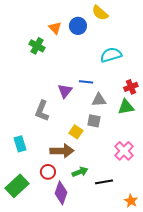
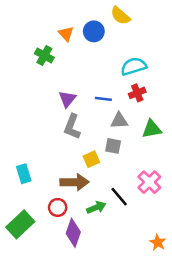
red cross: (131, 87) -> (137, 93), moved
purple triangle: (65, 91) -> (67, 99), moved
gray L-shape: (42, 111) -> (72, 127), moved
yellow square: (76, 132) -> (91, 159), turned 32
black line: (104, 182) -> (119, 197), moved, turned 60

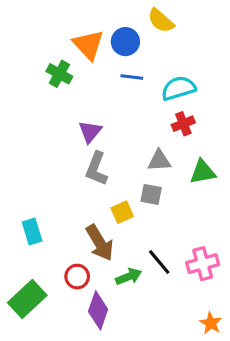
orange triangle: (66, 34) -> (88, 45), size x1.5
blue line: (103, 99) -> (132, 77), moved
brown arrow: (75, 182) -> (100, 243), turned 60
pink cross: (149, 182) -> (203, 264), moved, turned 30

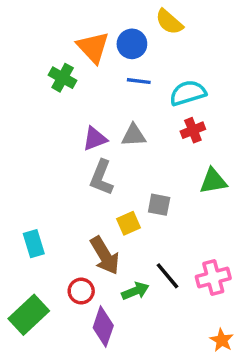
purple triangle: (90, 132) -> (95, 139), turned 30
gray triangle: (159, 161) -> (134, 135), moved

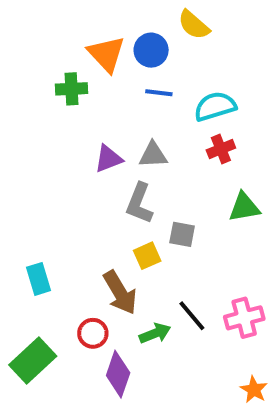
green cross: (63, 78) -> (72, 89), turned -32
gray L-shape: (101, 178) -> (139, 203), moved

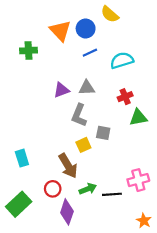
green cross: (72, 89) -> (29, 50), moved
blue line: (159, 93) -> (90, 53), turned -32
red cross: (221, 149) -> (125, 97), moved
black line: (192, 316) -> (112, 194), moved, turned -54

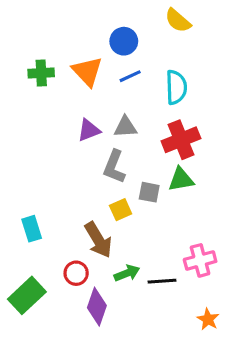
yellow semicircle: (110, 14) -> (178, 21), moved
orange triangle: (60, 31) -> (87, 71), moved
cyan semicircle: (122, 60) -> (176, 87), turned 105
red cross: (125, 97) -> (181, 140), size x1.6
green triangle: (138, 117) -> (181, 179), moved

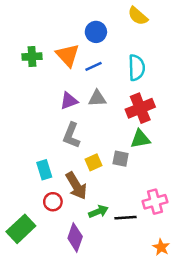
blue line: (130, 76) -> (93, 66), moved
gray L-shape: (114, 167) -> (71, 135), moved
gray square: (149, 192) -> (121, 159), moved
cyan rectangle: (32, 229) -> (44, 170), moved
red circle: (76, 273) -> (53, 202), moved

